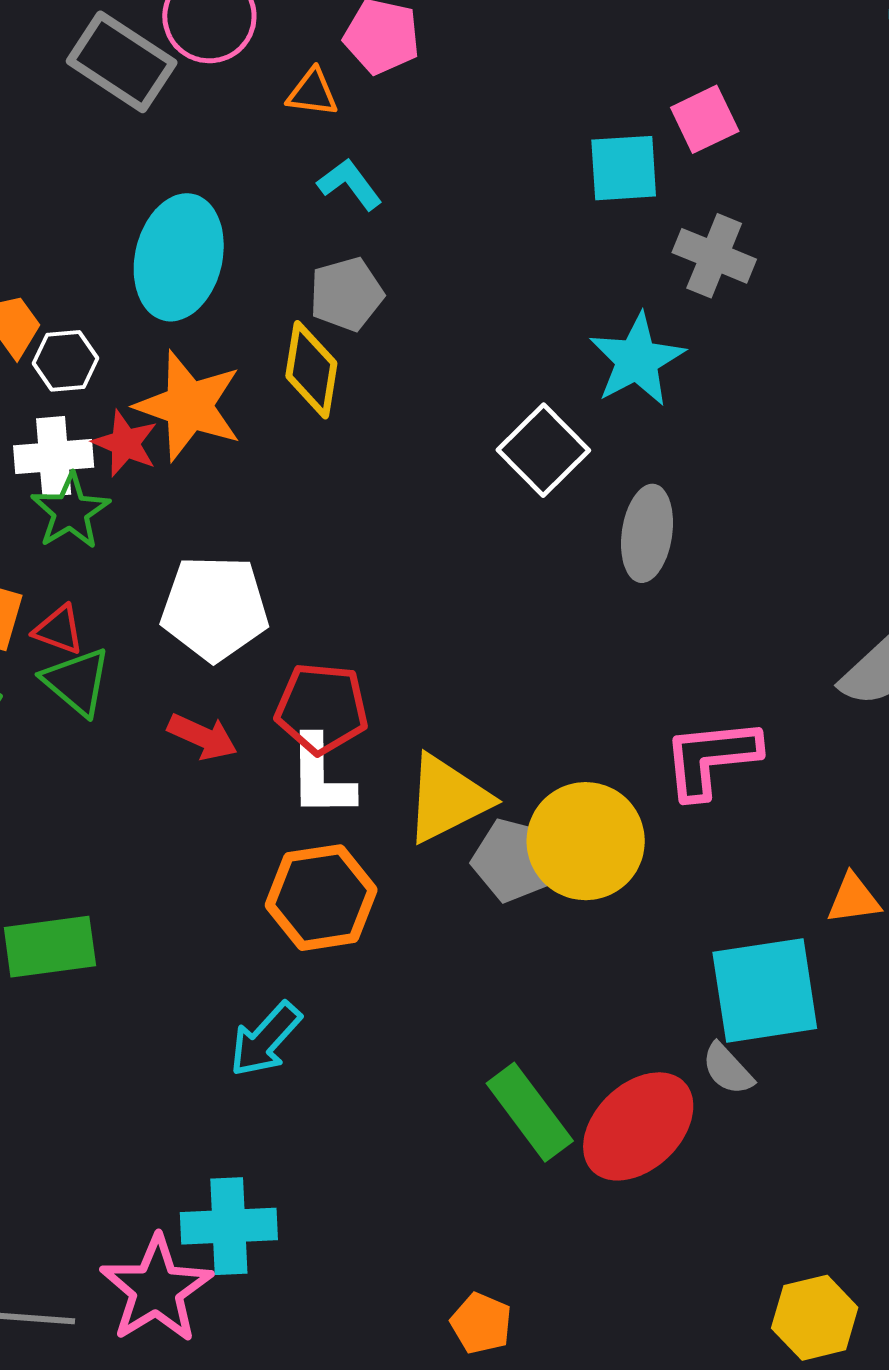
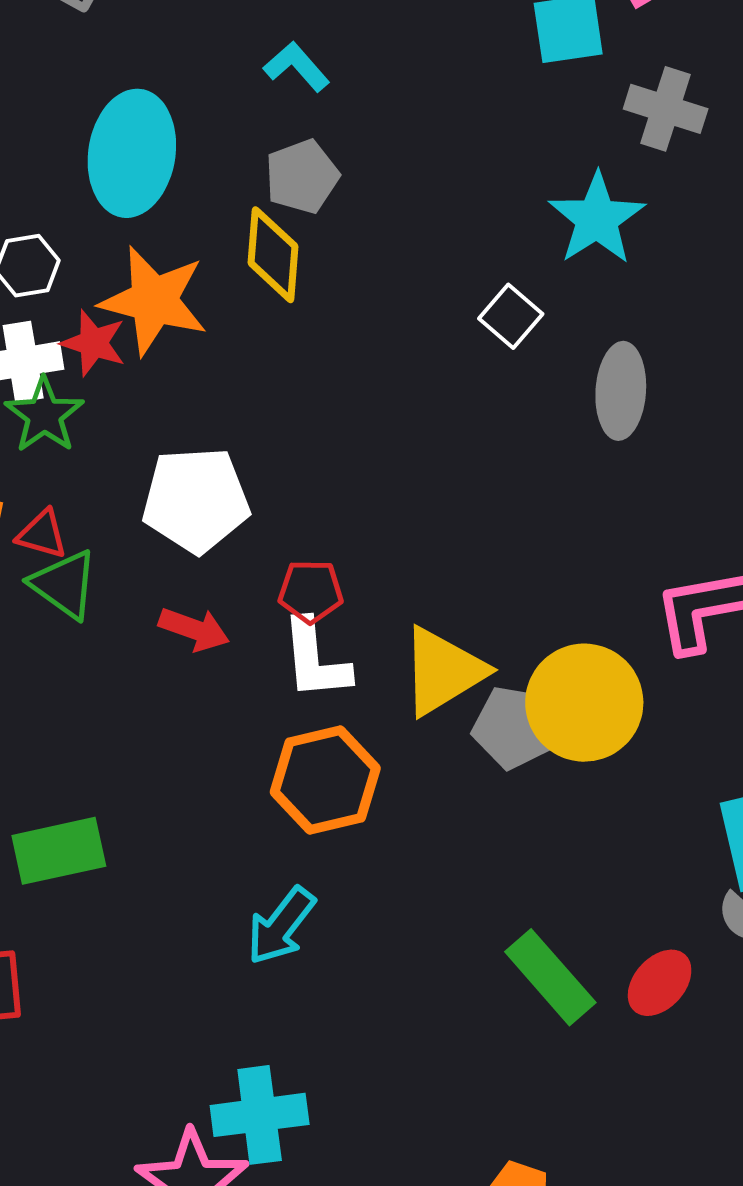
white square: (543, 450) -> (511, 316), size x0.7
red pentagon: (322, 708) -> (311, 591), size x0.7
red ellipse: (638, 1126) -> (660, 983), size x0.6

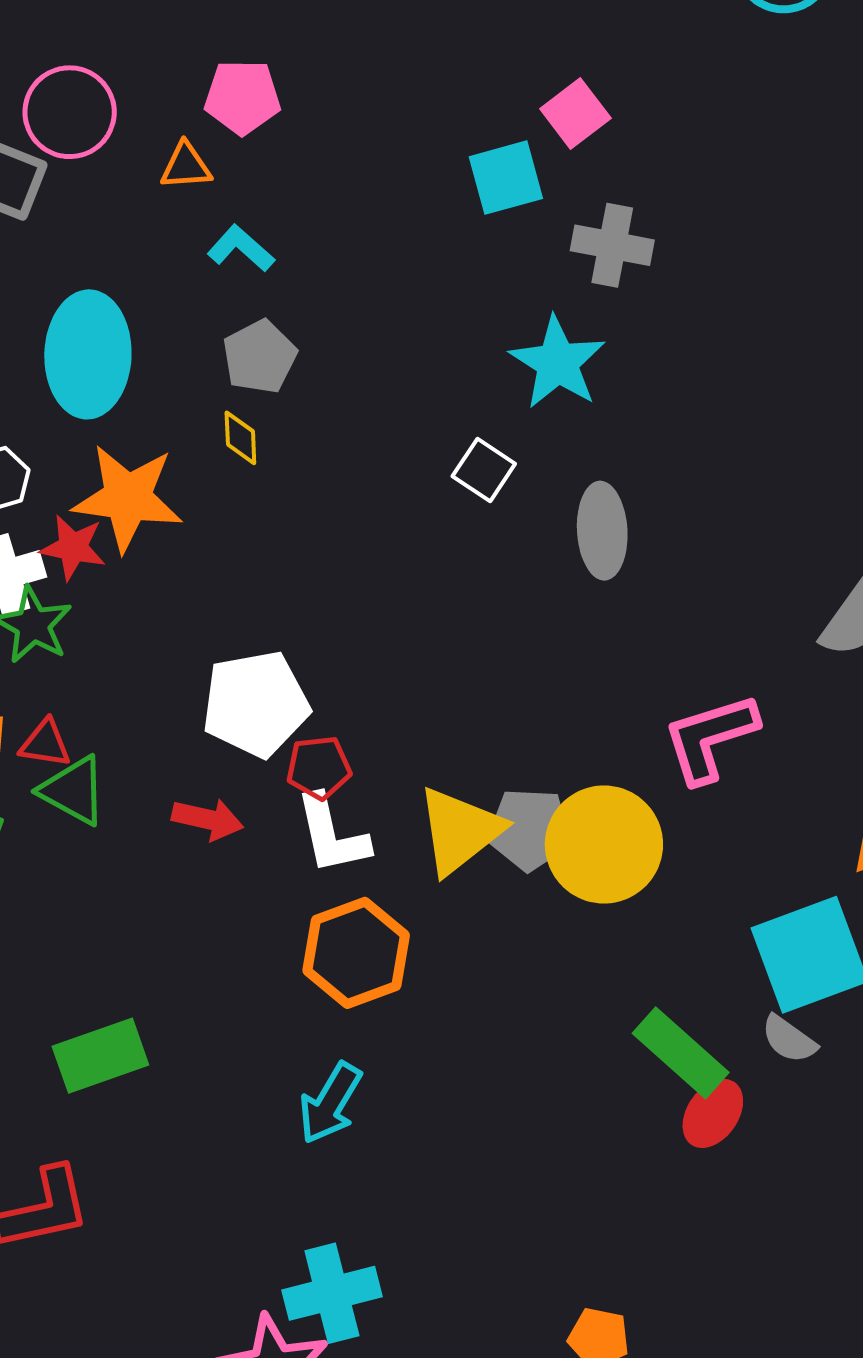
yellow diamond: (273, 255) -> (240, 438), size x0.6
white pentagon: (196, 500) -> (256, 704), moved
gray pentagon: (514, 727) -> (530, 829), moved
green rectangle: (550, 977) -> (681, 1053), moved

